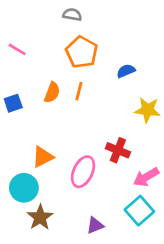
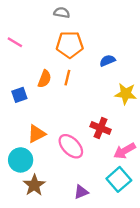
orange pentagon: (82, 52) -> (70, 45), turned -30
blue square: (13, 103) -> (19, 95), moved
pink ellipse: (83, 172) -> (71, 146), turned -70

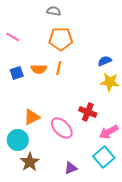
blue semicircle: (107, 61) -> (105, 61), moved
orange semicircle: (45, 79) -> (39, 69), turned 70
blue square: (19, 95) -> (17, 73), moved

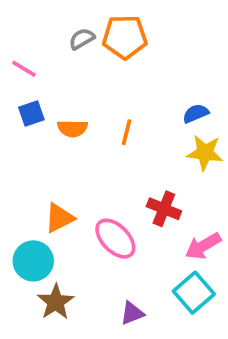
gray semicircle: (54, 11) -> (82, 39), moved, turned -40
orange pentagon: (61, 39) -> (125, 37), moved
orange line: (59, 68) -> (127, 132), moved
blue square: (17, 73) -> (31, 113), moved

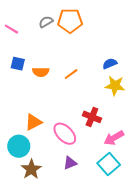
pink line: (24, 69) -> (11, 29), moved
blue square: (31, 113) -> (18, 64), turned 32
orange line: (127, 132) -> (71, 74), turned 40
purple triangle: (132, 313) -> (70, 163), moved

